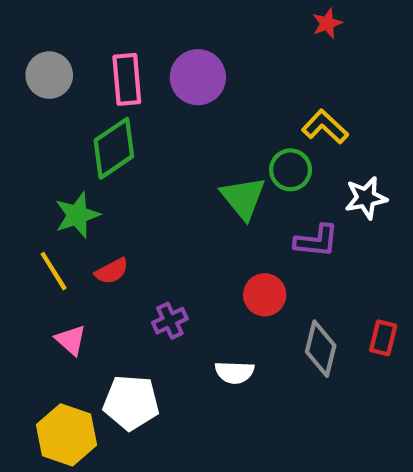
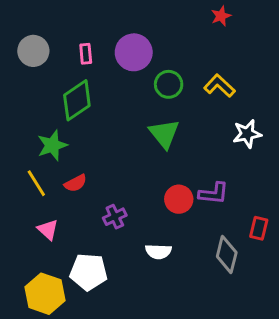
pink rectangle: (127, 79) -> (86, 54), size x0.6
green circle: (291, 170) -> (169, 84), moved
purple L-shape: (316, 241) -> (214, 193), moved
gray diamond: (321, 349) -> (227, 254), moved

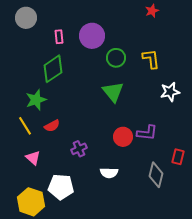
gray circle: (33, 51) -> (26, 18), moved
yellow L-shape: (219, 86) -> (151, 59), turned 40

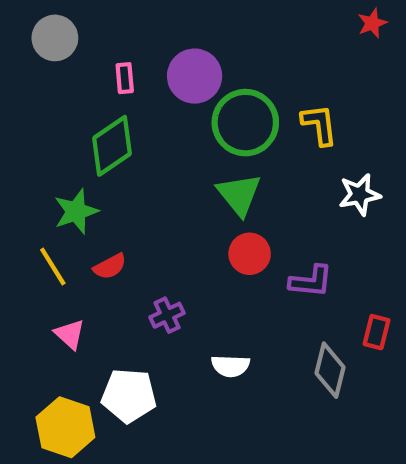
red star: (152, 11) -> (372, 23), moved
green circle: (116, 58) -> (245, 123), size x1.6
red circle: (123, 137) -> (250, 254), moved

